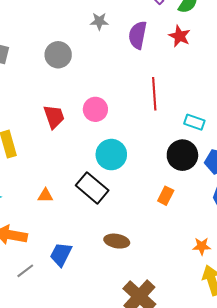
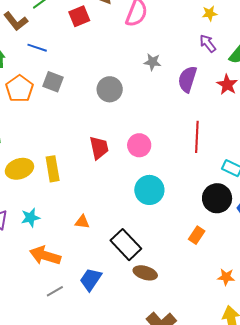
black rectangle: (92, 188) -> (126, 245), moved
orange star: (202, 246) -> (226, 277), moved

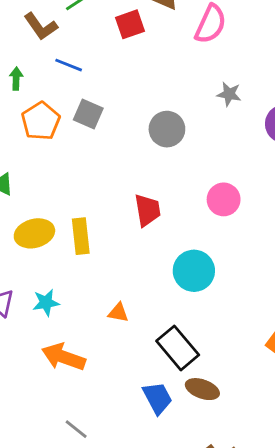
pink circle: (139, 145) -> (224, 199), moved
cyan circle: (149, 190) -> (194, 271), moved
blue trapezoid: (91, 279) -> (158, 398), moved, turned 115
gray line: (55, 291) -> (76, 429), moved, turned 66

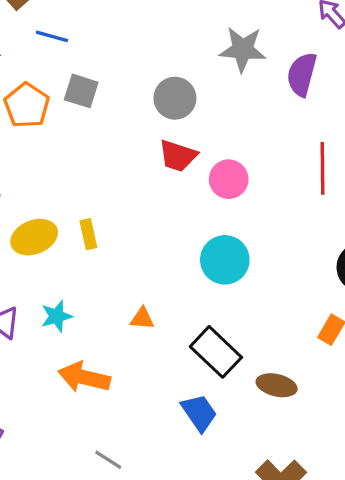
gray star: (229, 94) -> (243, 49), size x1.6
pink circle: (224, 199) -> (229, 179), moved
red trapezoid: (147, 210) -> (178, 156), moved, turned 124
yellow rectangle: (81, 236) -> (88, 234), size x0.7
brown ellipse: (202, 389) -> (277, 385), moved

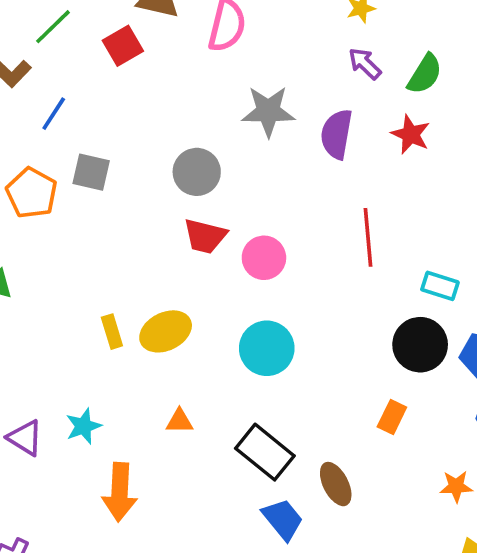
blue line: (52, 36) -> (54, 114), turned -68
yellow ellipse: (34, 237) -> (166, 331), moved
orange arrow: (84, 377) -> (120, 492), turned -96
brown ellipse: (277, 385) -> (336, 484), turned 54
blue trapezoid: (199, 413) -> (283, 519), moved

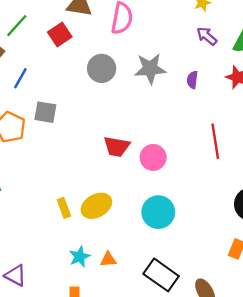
purple semicircle: (337, 134) -> (192, 80), size x0.6
gray circle: (197, 172) -> (102, 68), moved
cyan star: (84, 426) -> (80, 257), moved

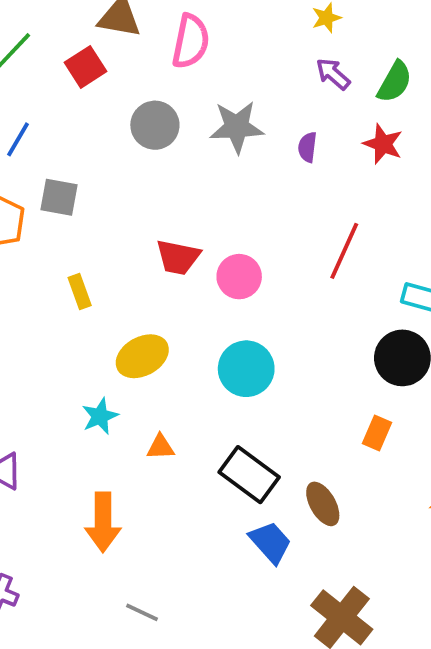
red line: (215, 141) -> (344, 251), turned 32
yellow rectangle: (64, 208) -> (80, 292), moved
cyan star: (80, 257) -> (100, 416), moved

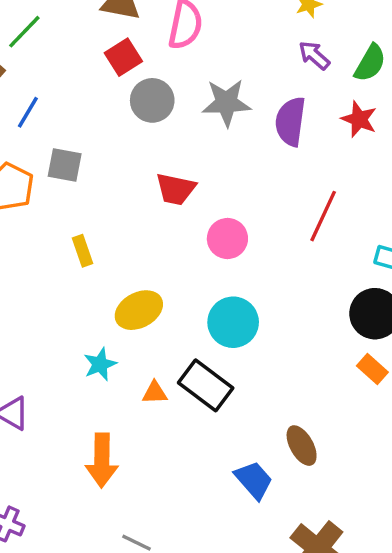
red square: (85, 67) -> (123, 57), moved
purple semicircle: (307, 147) -> (290, 122), size x1.8
red trapezoid: (178, 257) -> (176, 189), moved
orange rectangle: (377, 433) -> (372, 369), moved, turned -72
black rectangle: (249, 475) -> (206, 385), moved

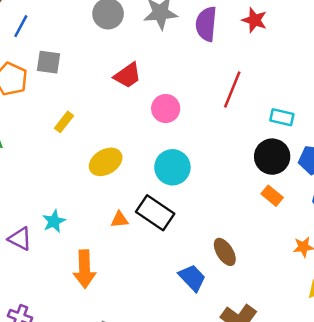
red trapezoid: (176, 189) -> (128, 75), turned -44
yellow rectangle: (83, 251) -> (64, 122), turned 60
cyan star: (100, 364) -> (54, 221), moved

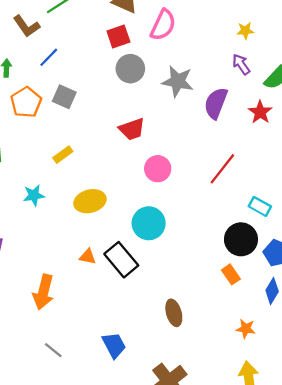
cyan star: (54, 221) -> (34, 195), moved
blue trapezoid: (192, 278) -> (114, 345), moved

